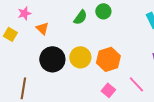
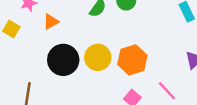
orange triangle: (42, 28) -> (51, 22), turned 48

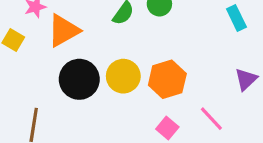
orange triangle: (51, 22) -> (64, 31), size x1.6

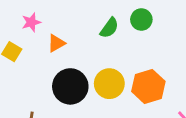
orange triangle: (64, 31) -> (56, 43), size x0.6

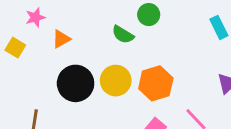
green semicircle: (109, 28) -> (123, 35), moved, turned 85

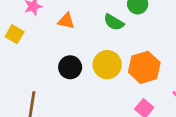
orange triangle: (61, 39) -> (66, 21), moved, turned 42
black circle: (76, 83) -> (70, 67), size x0.7

